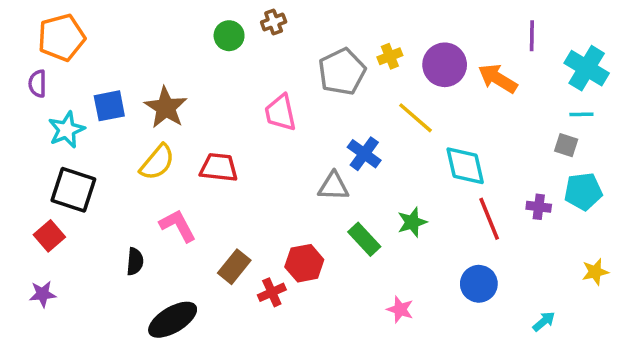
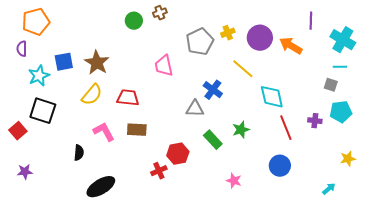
red square: (49, 236) -> (18, 131), moved
brown rectangle: (234, 267) -> (137, 130), moved, turned 54
cyan arrow: (544, 321) -> (329, 189), moved

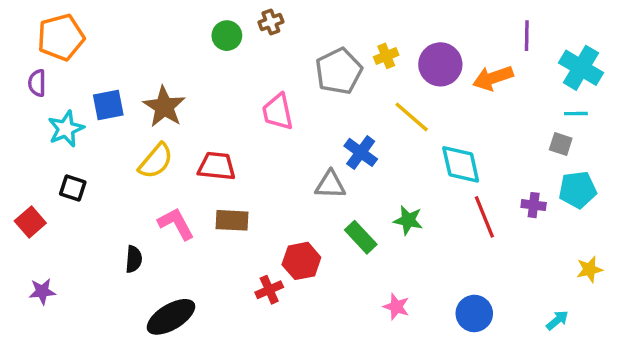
orange arrow: (291, 46) -> (493, 78), turned -50
black square: (43, 111) -> (73, 188), size x0.6
green star: (241, 130) -> (408, 220), turned 30
blue circle: (280, 166) -> (474, 313), moved

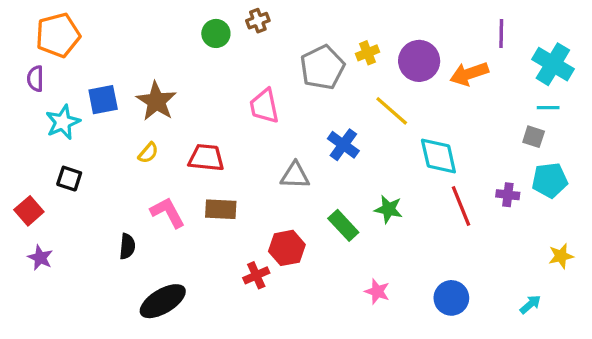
yellow semicircle: (156, 161) -> (148, 153), size x0.6
gray triangle: (330, 185) -> (295, 175), moved
purple star: (42, 291) -> (40, 258), moved, turned 30

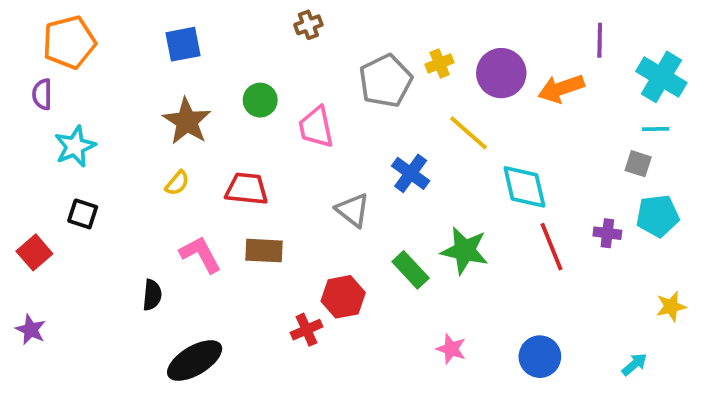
green circle: (216, 33) -> (260, 100), moved
blue square: (103, 100) -> (183, 44), moved
gray triangle: (295, 175) -> (353, 210), turned 36
green star: (388, 209) -> (465, 251), size x1.4
purple star: (40, 258) -> (31, 330), moved

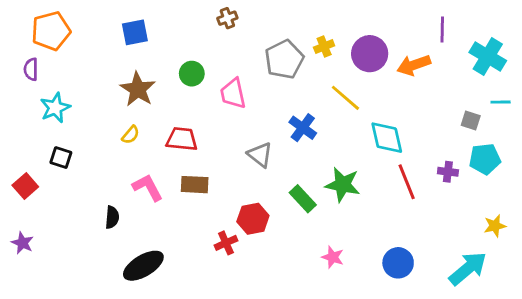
cyan line: (656, 129) -> (501, 102), moved
cyan arrow: (634, 364) -> (468, 269), size x2.0

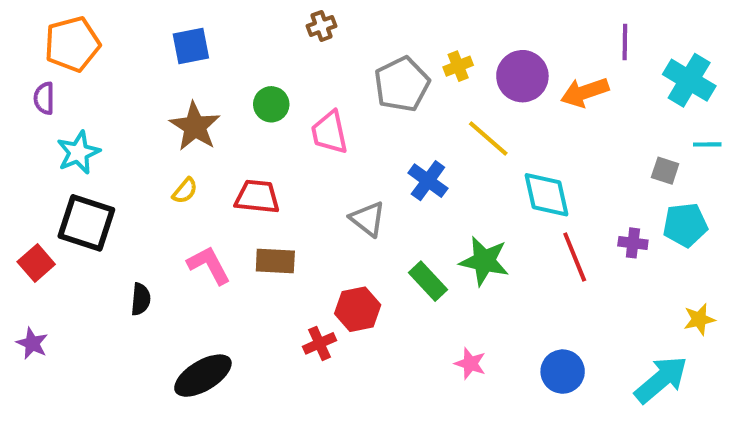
black square: (61, 158) -> (86, 223), size x1.8
black semicircle: (112, 217) -> (141, 299), moved

